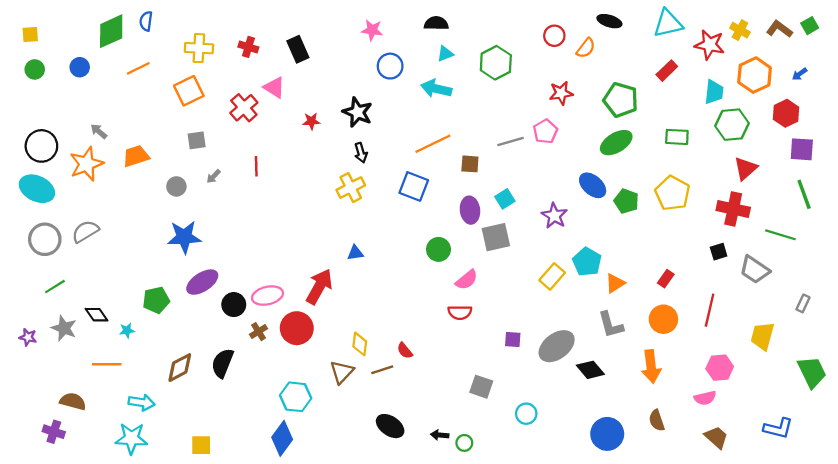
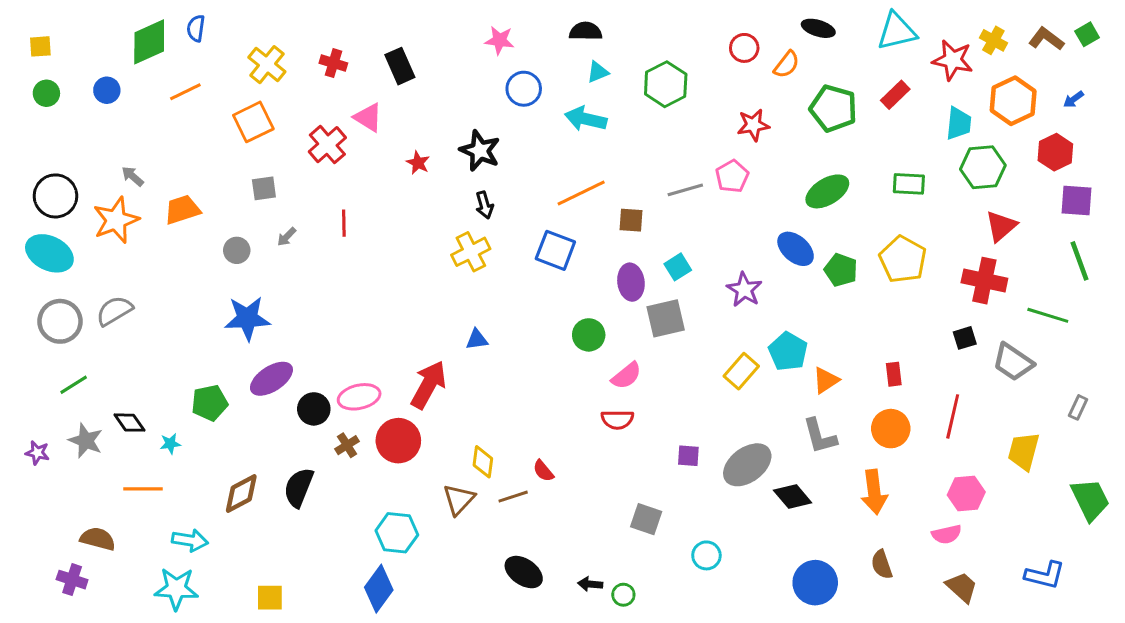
yellow cross: (199, 48) -> (267, 65), turned 36
green pentagon: (621, 100) -> (833, 108), moved
red star: (311, 121) -> (418, 163), turned 30
red rectangle: (666, 279) -> (894, 374), turned -42

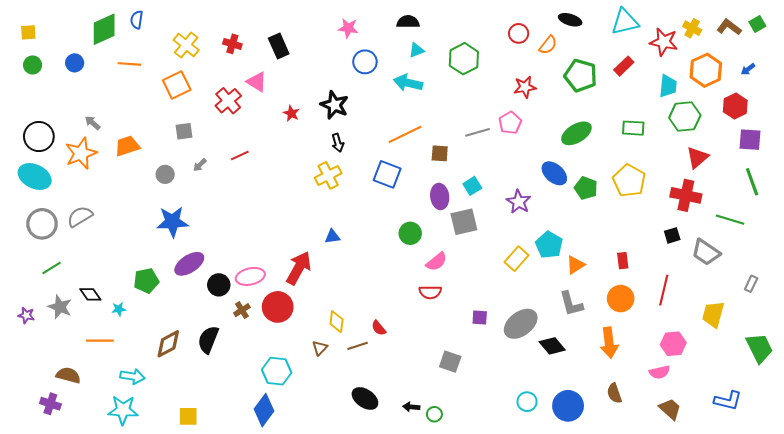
orange line: (185, 92) -> (129, 64), turned 30
red line: (344, 223) -> (240, 155), turned 66
brown triangle: (459, 500) -> (320, 348), size x0.7
cyan circle: (706, 555) -> (527, 402), moved

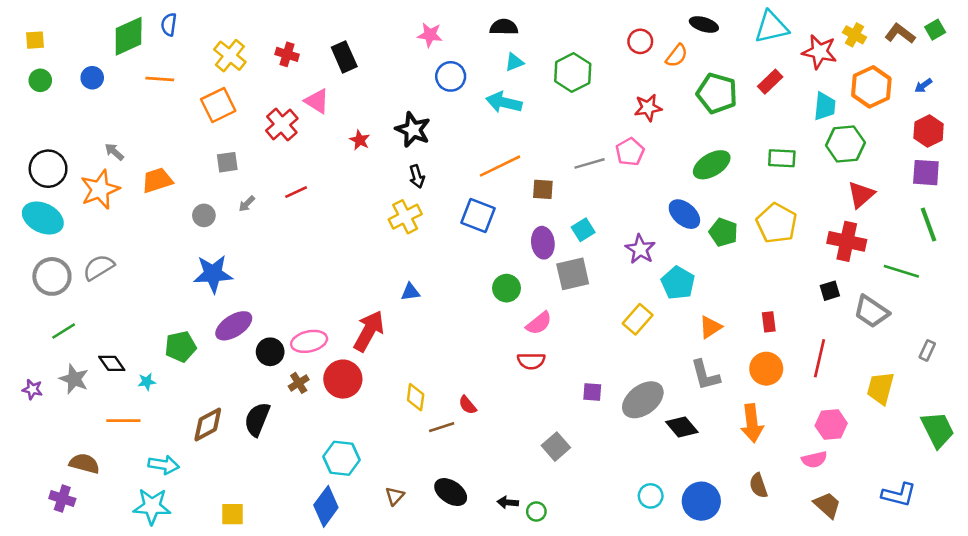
red hexagon: (735, 106) -> (929, 131), moved
cyan pentagon: (549, 245) -> (678, 283), moved
brown triangle: (320, 348) -> (395, 496), moved
gray square: (450, 362) -> (556, 447), turned 30

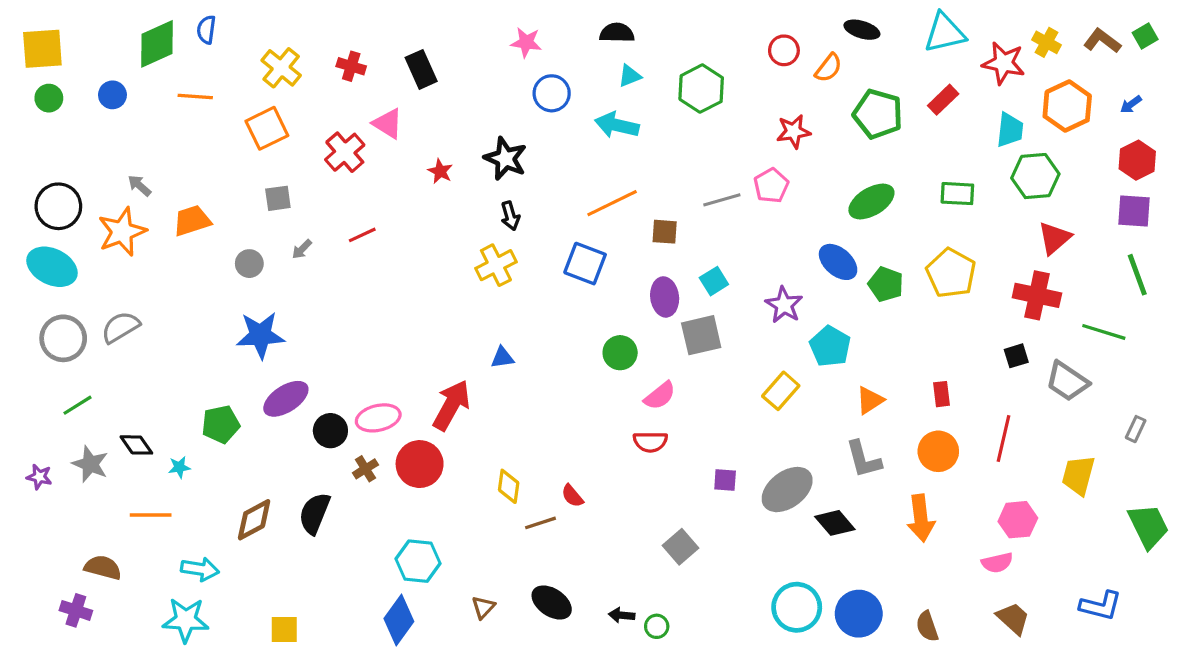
yellow square: (35, 40) -> (42, 49), size x1.8
brown semicircle: (758, 486) -> (927, 626), moved
cyan circle: (651, 496) -> (797, 607), size x1.6

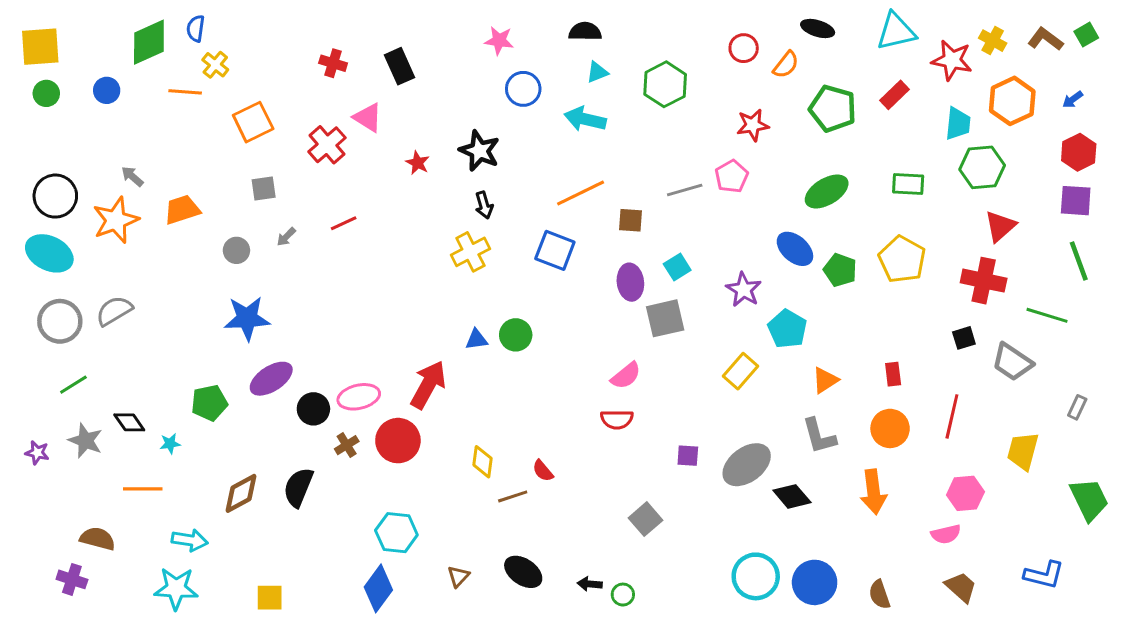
yellow cross: (281, 68) -> (215, 65), moved, size x0.7
green circle: (620, 353) -> (516, 335), moved

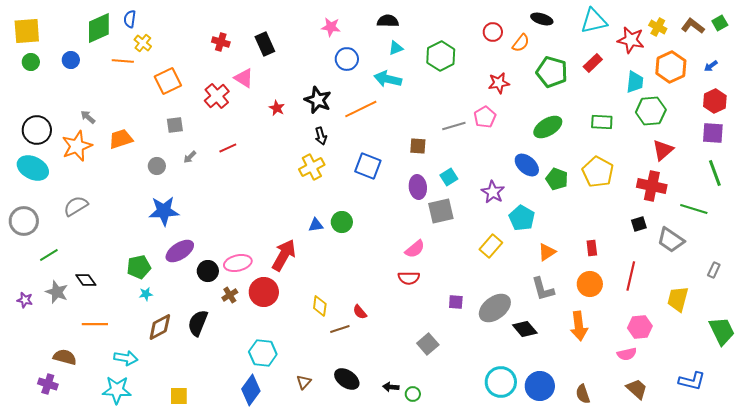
orange line: (581, 193) -> (361, 109), moved
gray circle: (60, 321) -> (24, 221), moved
cyan star: (170, 444) -> (146, 294), moved

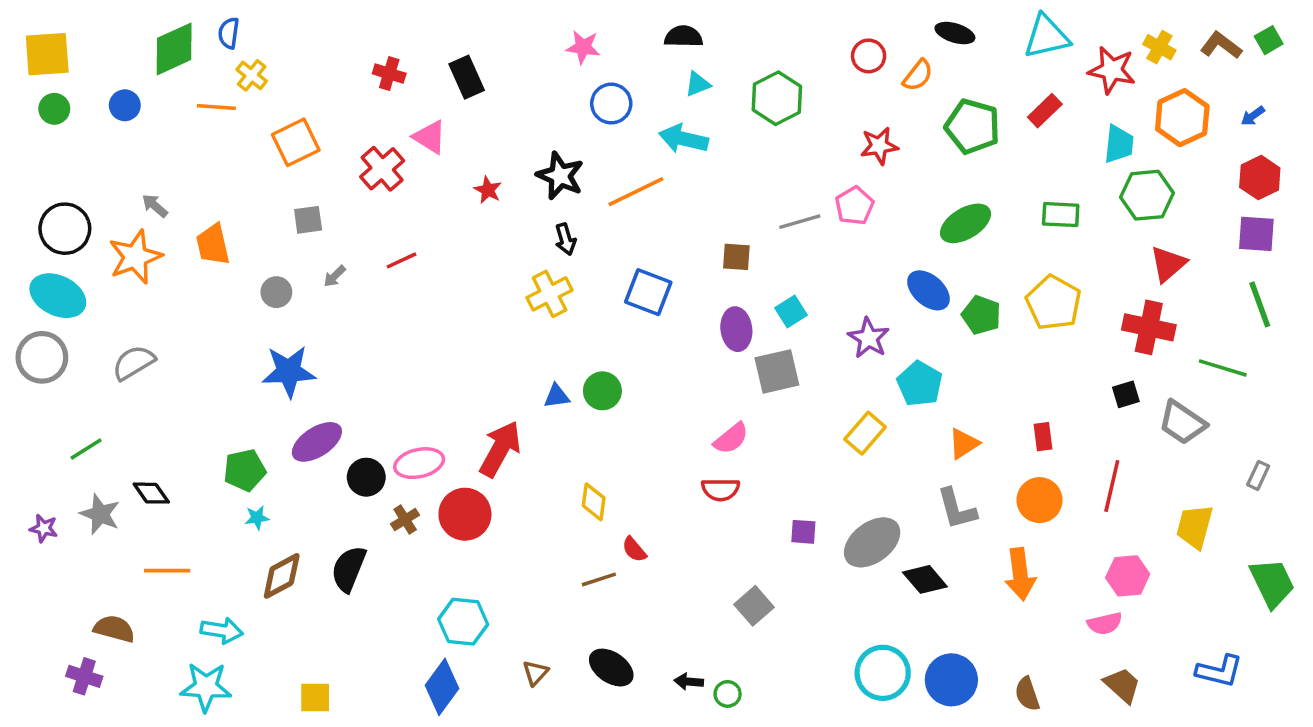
orange trapezoid: (121, 139) -> (213, 245), turned -85
gray circle: (24, 221) -> (42, 357), moved
yellow diamond: (320, 306) -> (594, 502), moved

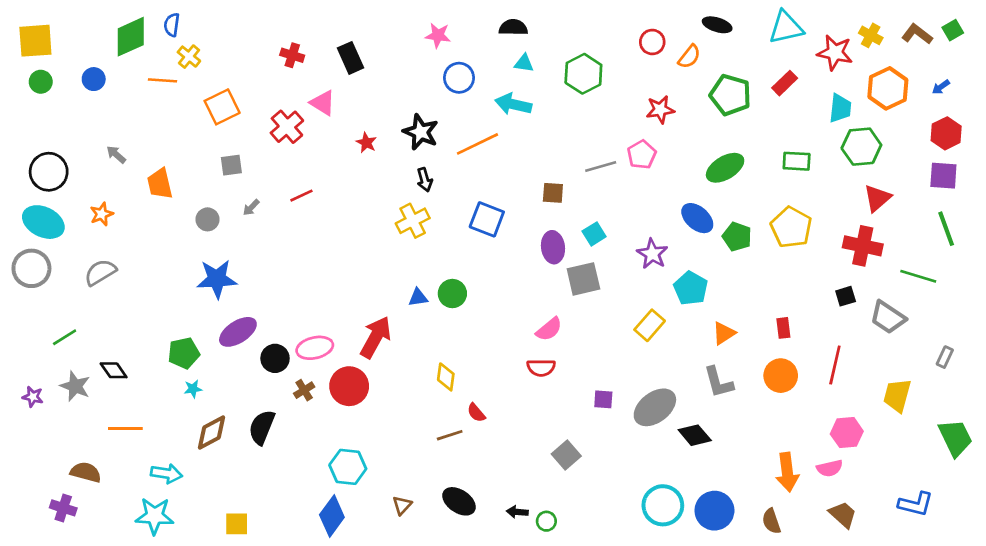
cyan triangle: (698, 84) -> (524, 63), turned 30
orange star: (135, 257) -> (102, 214), moved, size x0.6
orange arrow: (1020, 574) -> (787, 472), moved

